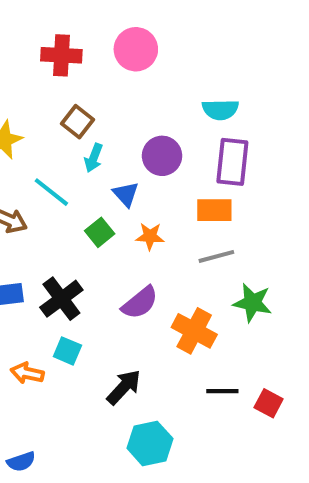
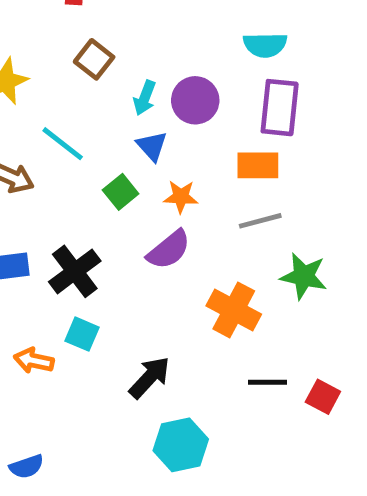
cyan arrow: (94, 158) -> (145, 98), moved
purple semicircle: (140, 303) -> (169, 250), moved

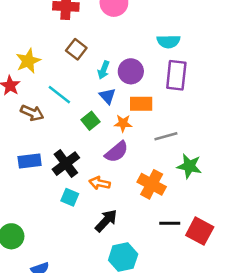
orange rectangle: (258, 165) -> (141, 104), moved
orange arrow: (34, 361) -> (100, 183), moved
red square: (323, 397) -> (200, 231), size x1.5

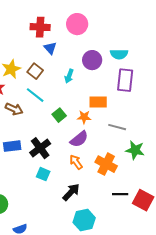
brown square: (76, 49) -> (35, 71), moved
purple circle: (131, 71) -> (92, 60), moved
blue triangle: (107, 96) -> (50, 48), moved
gray line: (166, 136) -> (117, 127), turned 30
orange arrow: (100, 183) -> (76, 162), moved, turned 42

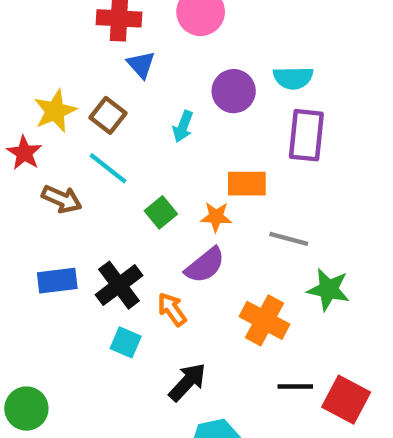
orange arrow: (76, 162) -> (172, 309), moved

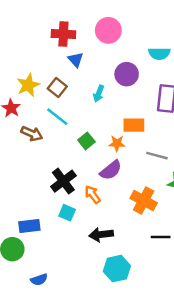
cyan semicircle: (293, 78) -> (159, 53), moved
blue rectangle: (57, 281) -> (29, 226), moved
black arrow: (187, 382) -> (101, 235), turned -140

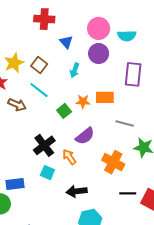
pink circle: (108, 30) -> (99, 28), moved
blue triangle: (76, 60) -> (66, 42), moved
orange star: (117, 143) -> (83, 102), moved

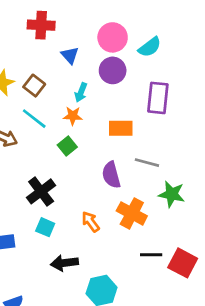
cyan semicircle: (127, 36) -> (150, 47), turned -36
orange star: (83, 102) -> (73, 116), moved
purple semicircle: (85, 136) -> (111, 175), moved, turned 114
orange arrow: (69, 157) -> (91, 222), moved
black arrow: (77, 191) -> (64, 263), moved

